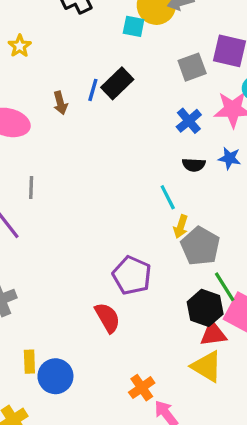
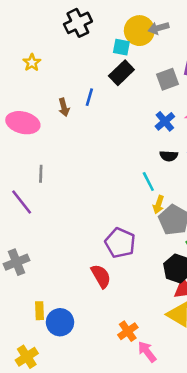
black rectangle: (117, 83) -> (121, 73), moved

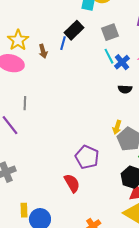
yellow star: (32, 63) -> (18, 40), moved, size x1.5
black rectangle: (121, 73) -> (74, 30), moved
gray square: (167, 79) -> (110, 32), moved
cyan line: (148, 182) -> (109, 56), moved

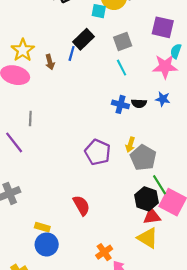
blue cross: (122, 62) -> (120, 104), moved, turned -35
purple pentagon: (87, 157) -> (98, 152), moved
yellow rectangle: (24, 210) -> (42, 227), moved, turned -72

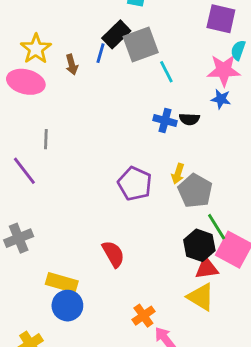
gray square: (123, 41) -> (141, 45), moved, size x1.4
blue star: (163, 99) -> (221, 99), moved
yellow rectangle: (42, 227) -> (62, 283), size x1.5

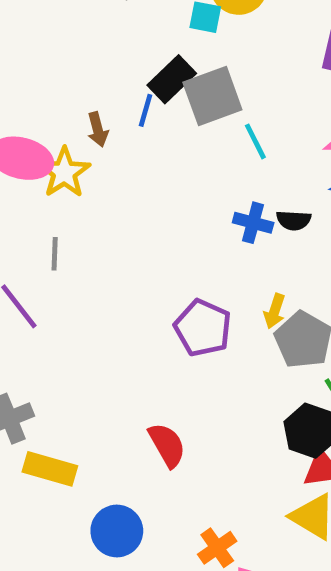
yellow star: (36, 49) -> (64, 173), moved
yellow rectangle: (62, 283) -> (50, 469), moved
blue circle: (67, 306) -> (117, 531), moved

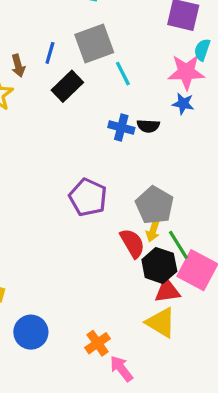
black rectangle: (172, 79) -> (67, 86), moved
yellow arrow: (275, 311) -> (153, 231), moved
red semicircle: (167, 445) -> (132, 243), moved

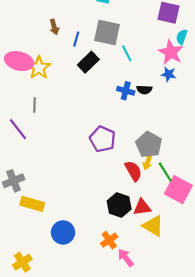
gray square: (94, 43) -> (107, 32), turned 32
brown arrow: (18, 66) -> (54, 27), moved
pink star: (186, 72) -> (171, 52), turned 30
black hexagon: (159, 265) -> (119, 205), moved
red triangle: (167, 291) -> (142, 207), moved

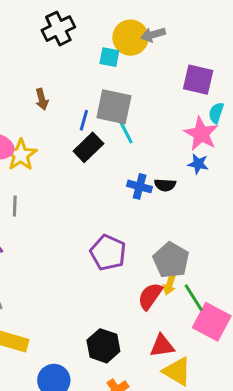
blue line: (76, 39) -> (84, 120), moved
cyan line: (127, 53) -> (126, 132), moved
red semicircle: (133, 171) -> (150, 296), turned -115
black hexagon: (119, 205) -> (103, 346), moved

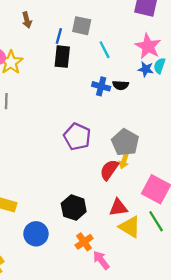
gray square: (114, 107) -> (82, 26), size x0.7
cyan semicircle: (216, 113) -> (159, 66), moved
cyan line: (126, 132) -> (105, 50), moved
black rectangle: (88, 147) -> (62, 57), turned -40
green line: (194, 298) -> (156, 221), moved

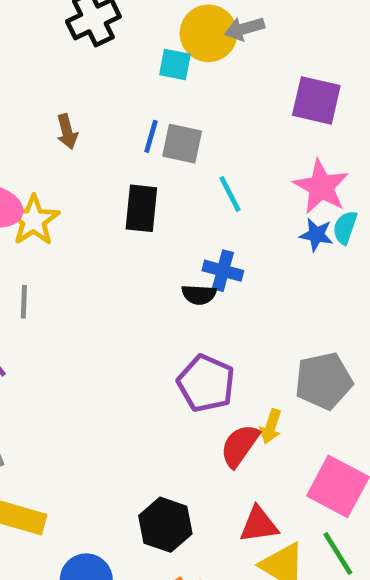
blue line: (59, 36) -> (151, 136), moved
black semicircle: (121, 85) -> (199, 295), moved
purple pentagon: (77, 137) -> (206, 383), moved
gray pentagon: (125, 142) -> (324, 381), moved, turned 30

